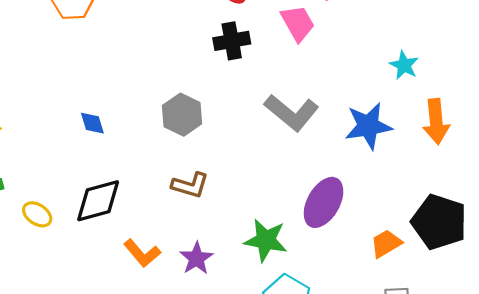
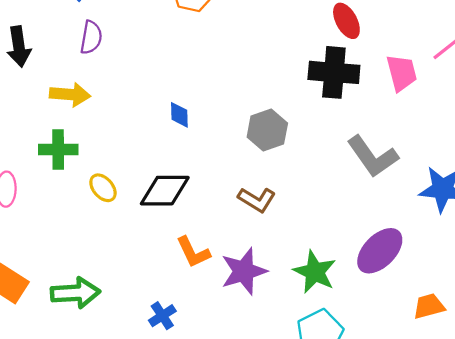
black cross: (232, 41) -> (334, 72), size x1.4
purple star: (196, 258) -> (244, 271), size x1.4

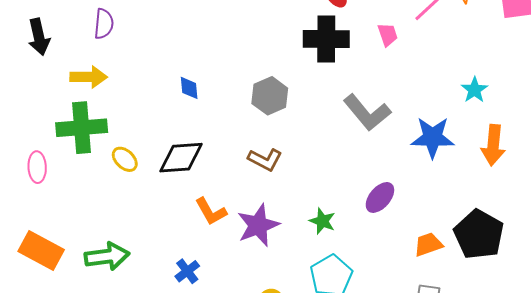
pink trapezoid: (402, 73) -> (388, 35), size x0.7
green cross: (58, 150) -> (82, 128), size x1.4
purple ellipse: (380, 251) -> (380, 197), size x0.7
green star: (315, 272) -> (322, 221), size x0.7

